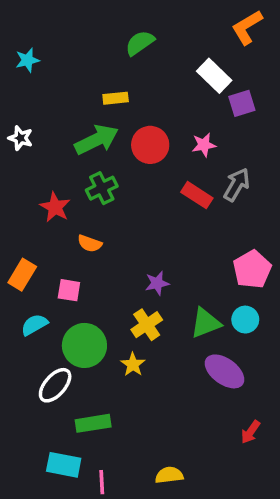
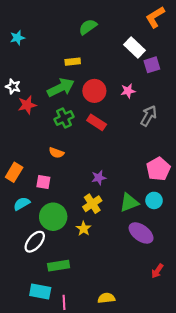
red rectangle: (197, 195) -> (97, 122), moved
red star: (55, 207) -> (27, 105), moved, turned 30

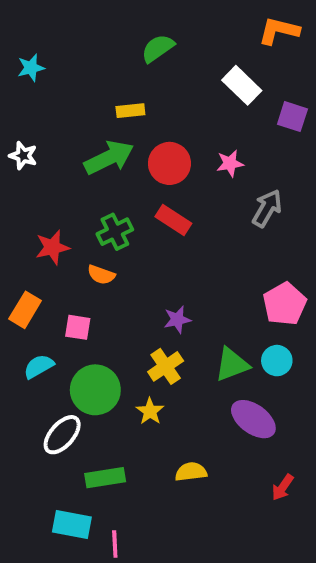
orange L-shape: (155, 17) -> (279, 31), turned 45
purple square: (152, 65) -> (292, 117), moved, turned 35
red star: (27, 105) -> (52, 247), moved
green cross: (64, 118) -> (115, 232), moved
yellow semicircle: (106, 298) -> (191, 472), moved

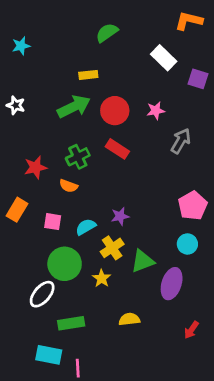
green triangle: (232, 364) -> (143, 261), moved
cyan semicircle: (39, 366) -> (86, 227), moved
purple ellipse: (253, 419) -> (172, 284), turned 72

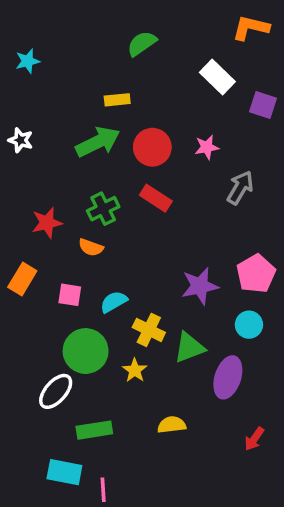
purple star: (120, 216) -> (200, 286), moved, size x1.5
yellow cross: (112, 248) -> (149, 330), turned -30

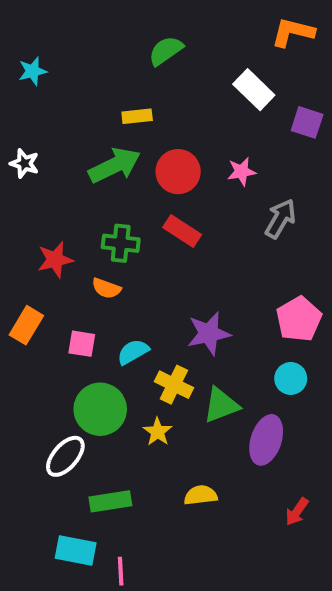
green cross: (103, 209) -> (121, 243), turned 32
purple star: (200, 286) -> (209, 333), moved

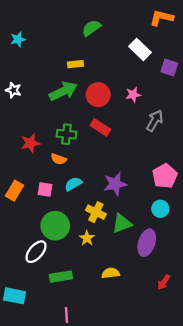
orange rectangle: (26, 325) -> (15, 191), moved
cyan semicircle: (133, 352) -> (73, 184), moved
cyan rectangle: (76, 551) -> (15, 296), moved

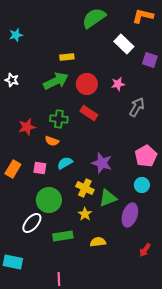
green semicircle: (91, 28) -> (94, 18), moved, size x1.4
purple star: (115, 184) -> (102, 163), turned 30
yellow star: (87, 238) -> (85, 214), moved
green rectangle: (61, 277) -> (63, 236), moved

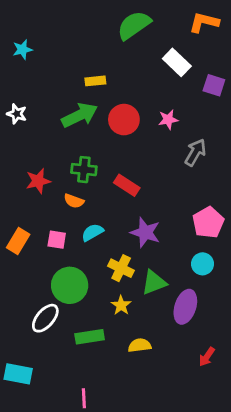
red rectangle: (89, 113) -> (127, 185), moved

